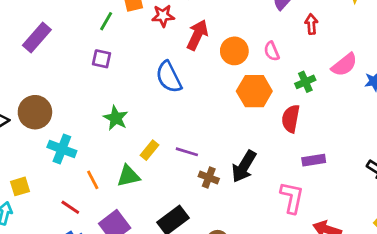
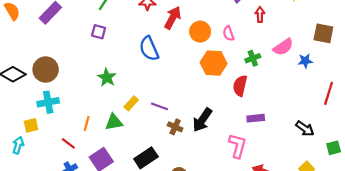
cyan cross: (62, 149) -> (48, 102), moved, turned -35
orange line: (93, 180) -> (87, 124), turned 40

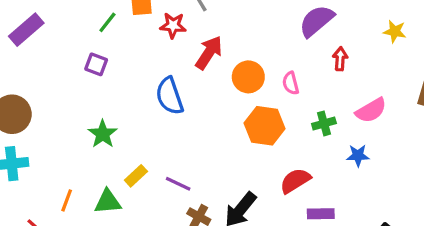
blue star: (305, 61) -> (358, 156), moved
red semicircle: (240, 86) -> (295, 181), moved, turned 40

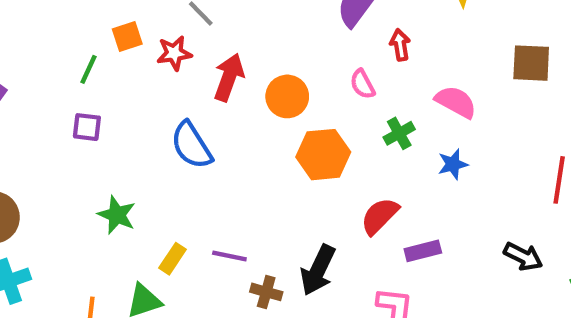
pink semicircle: (291, 83) -> (362, 84), moved
pink semicircle: (371, 110) -> (456, 102), turned -108

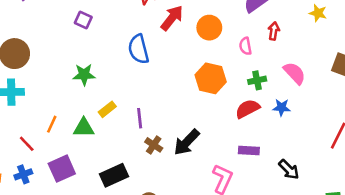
orange circle: (287, 96) -> (209, 28), moved
green star: (117, 215) -> (84, 75), turned 30
red semicircle: (380, 216) -> (248, 109), moved
purple line: (229, 256) -> (140, 118), turned 54
black arrow: (523, 256) -> (289, 170), moved

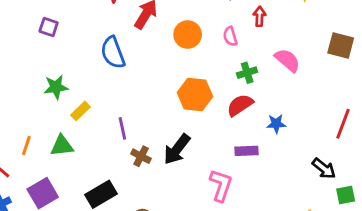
orange circle: (209, 28) -> (188, 35), moved
orange hexagon: (211, 78) -> (195, 95), moved
blue star: (281, 107) -> (276, 124), moved
yellow rectangle: (107, 109) -> (80, 111), moved
black arrow: (289, 170) -> (324, 168), moved

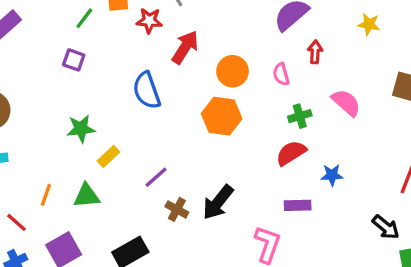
orange hexagon: (195, 95) -> (222, 116), moved
purple line: (122, 128) -> (156, 177), turned 60

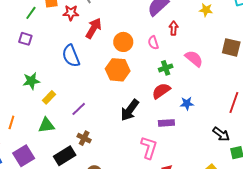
green triangle: (87, 196) -> (46, 125), moved
black arrow: (218, 202) -> (130, 110), moved
brown cross: (177, 209) -> (84, 138), moved

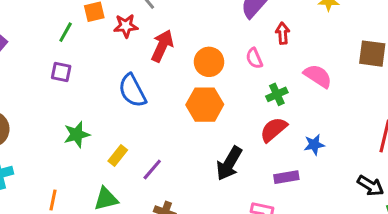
yellow rectangle: (49, 97) -> (118, 156), moved

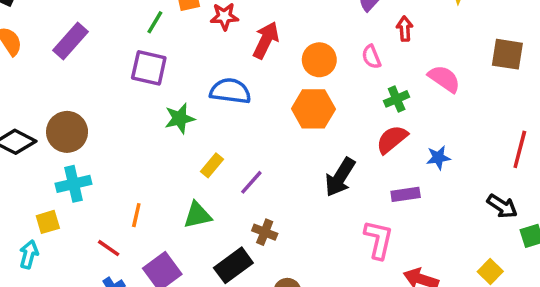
purple square: (61, 72) -> (149, 68), size x1.5
blue semicircle: (132, 91) -> (230, 91), turned 124
green star: (77, 134) -> (180, 118), moved

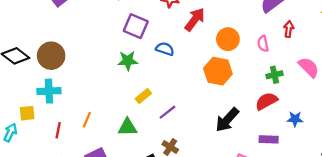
purple square: (149, 68) -> (136, 26), moved
blue semicircle: (230, 91) -> (165, 49), size x0.7
red line: (109, 248) -> (58, 130), moved, turned 56

